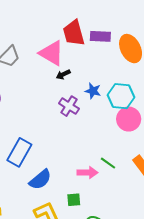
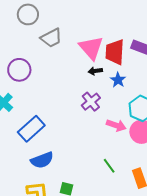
red trapezoid: (74, 33) -> (115, 52), moved
blue star: (93, 91) -> (118, 80), moved
pink arrow: (87, 172) -> (116, 125), moved

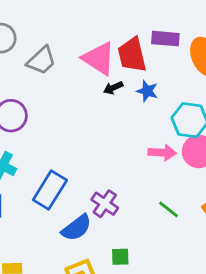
purple cross: (91, 102) -> (105, 204), moved

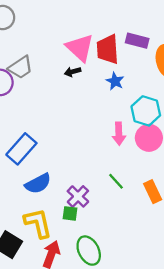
gray trapezoid: (41, 60) -> (20, 67), moved
black arrow: (113, 88) -> (73, 72), moved
pink arrow: (162, 153) -> (119, 134), turned 75
purple cross: (105, 204) -> (78, 196), moved

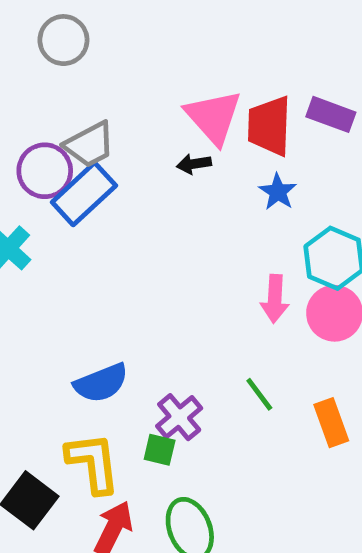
blue rectangle: (21, 149) -> (84, 194), moved

